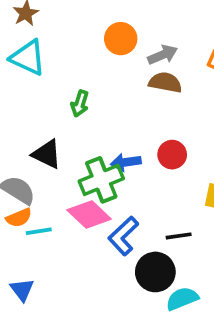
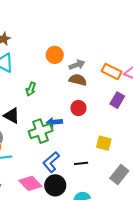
red circle: (172, 155) -> (78, 108), moved
pink diamond: (89, 214) -> (30, 183), moved
black circle: (155, 272) -> (55, 185), moved

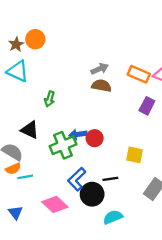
orange circle: (55, 55) -> (35, 39), moved
red circle: (78, 108) -> (95, 138), moved
black circle: (55, 185) -> (92, 194), moved

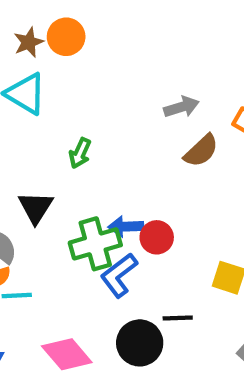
brown semicircle: (101, 86) -> (201, 151), moved, turned 120
black triangle: (30, 130) -> (36, 207), turned 30
blue L-shape: (77, 179) -> (119, 275), moved

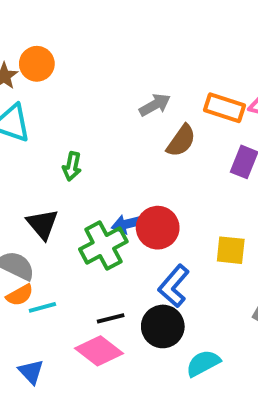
red circle: (157, 237) -> (158, 228), size x1.4
blue L-shape: (119, 275) -> (174, 286), moved
black line: (178, 318) -> (111, 318), moved

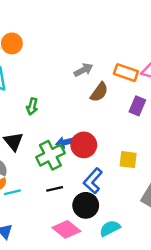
black line: (111, 318) -> (55, 189), moved
pink diamond: (99, 351) -> (66, 229), moved

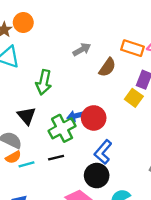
gray arrow: (83, 70) -> (82, 49), moved
green arrow: (32, 107) -> (44, 82), size x1.5
yellow square: (128, 160) -> (134, 98), moved, turned 30
black line: (55, 189) -> (56, 158), moved

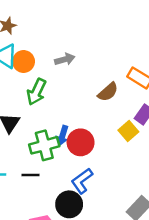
orange circle: (23, 23) -> (24, 62), moved
gray arrow: (82, 49) -> (65, 59), moved
blue arrow: (76, 116) -> (62, 136), turned -72

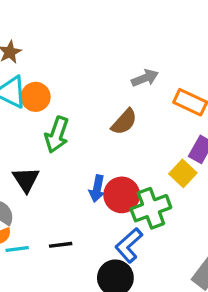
gray arrow: (65, 59) -> (145, 78), moved
brown semicircle: (108, 92) -> (124, 122), moved
green cross: (44, 145) -> (151, 208), moved

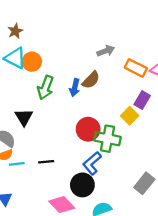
blue arrow: (97, 189) -> (75, 88), moved
green cross: (151, 208) -> (108, 139), turned 30

